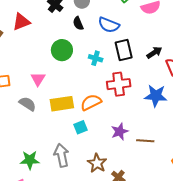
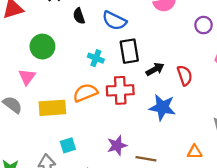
green circle: (62, 50) -> (42, 47), moved
black arrow: (154, 52) -> (155, 69), moved
orange semicircle: (91, 102) -> (85, 93), moved
cyan square: (81, 127) -> (68, 145), moved

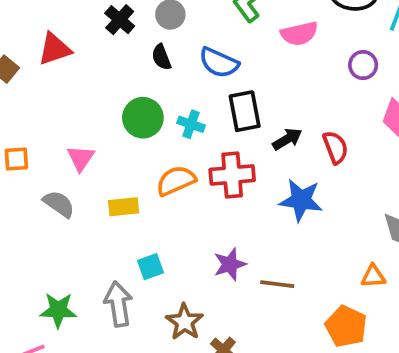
green circle: (42, 47) -> (143, 118), moved
yellow rectangle: (52, 108) -> (124, 207), size x0.7
orange triangle: (195, 152) -> (373, 276), moved

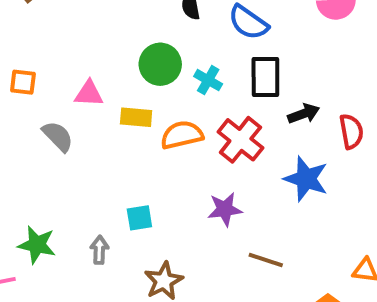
pink triangle: (81, 158) -> (89, 94), turned 48
red cross: (232, 175) -> (240, 140), turned 33
yellow rectangle: (124, 207) -> (136, 117), moved
purple star: (230, 264) -> (225, 209), moved
gray arrow: (118, 304) -> (99, 250), size x0.6

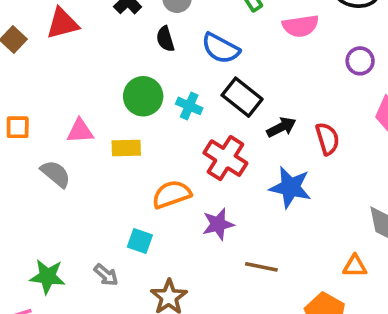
black rectangle: (265, 77) -> (242, 97), turned -45
orange semicircle: (182, 135) -> (172, 194), moved
cyan square: (139, 218) -> (140, 241), turned 35
gray arrow: (99, 250) -> (106, 275), turned 135

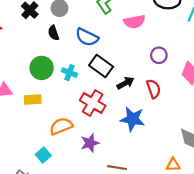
purple circle: (360, 61) -> (159, 55), moved
cyan square: (140, 241) -> (43, 155), turned 32

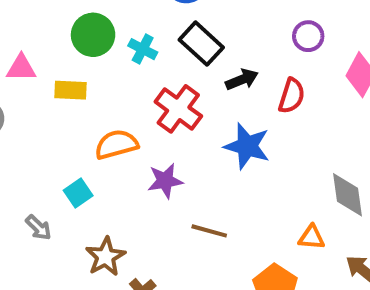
red semicircle: (153, 89) -> (292, 96), turned 30

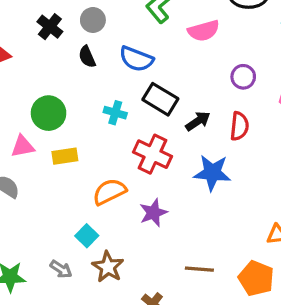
green circle: (93, 35) -> (49, 113), moved
brown line: (209, 231) -> (199, 269), moved
brown star: (105, 257) -> (108, 267), moved

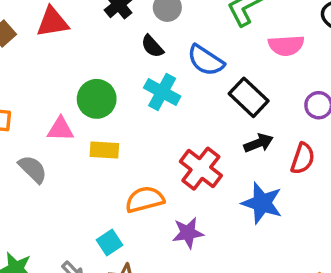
black semicircle: (87, 57) -> (152, 46), turned -30
black rectangle: (160, 99) -> (249, 97), moved
cyan cross: (115, 113) -> (162, 92), moved, size x1.4

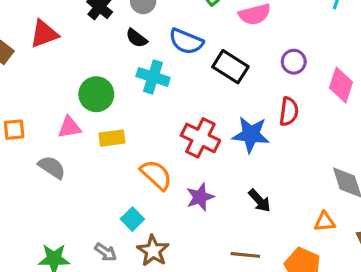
black arrow: (258, 143) -> (260, 201), moved, turned 80
orange semicircle: (145, 199) -> (156, 175), turned 68
blue star: (262, 203) -> (251, 135), moved

